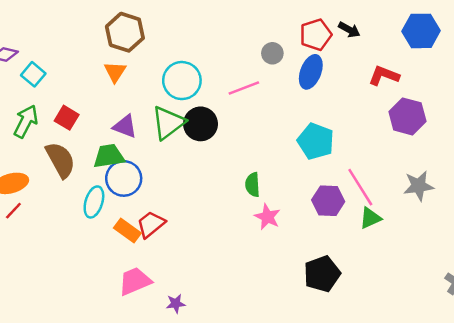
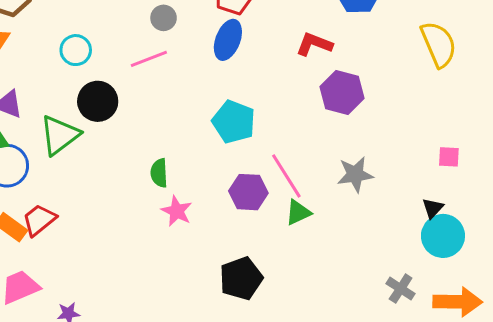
gray circle: (272, 53) -> (164, 18), moved
cyan circle: (182, 81) -> (76, 50), size x0.7
green triangle: (168, 123) -> (60, 135), moved

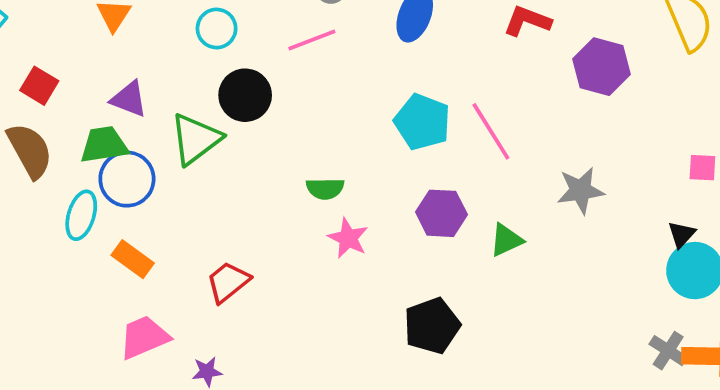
purple hexagon: (342, 93) -> (601, 67), moved
green semicircle: (159, 173) -> (325, 189), turned -88
pink line: (286, 176) -> (491, 131), moved
red trapezoid: (39, 220) -> (228, 282), moved
gray cross: (401, 289) -> (668, 351), moved

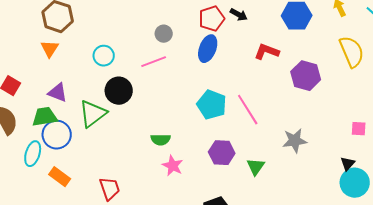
green triangle: (506, 240) -> (256, 167), turned -30
red trapezoid: (228, 282) -> (110, 189), turned 110

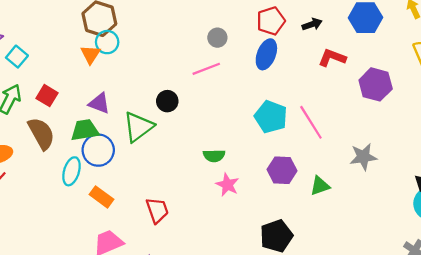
black arrow: (239, 15) -> (312, 24), moved, turned -48
cyan circle: (104, 56) -> (107, 42), moved
black circle: (119, 91) -> (167, 101), size x0.7
green triangle: (256, 167) -> (320, 186), turned 36

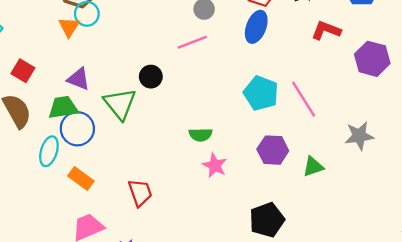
green triangle: (138, 127) -> (120, 104), turned -32

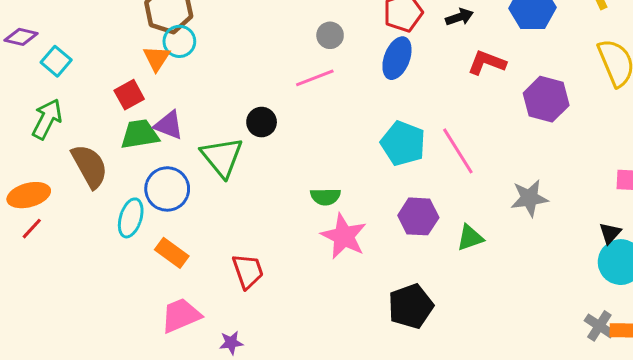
red square: (23, 71) -> (129, 95), moved, turned 30
green trapezoid: (63, 107) -> (140, 134), moved
pink star: (215, 165) -> (344, 236), size x1.4

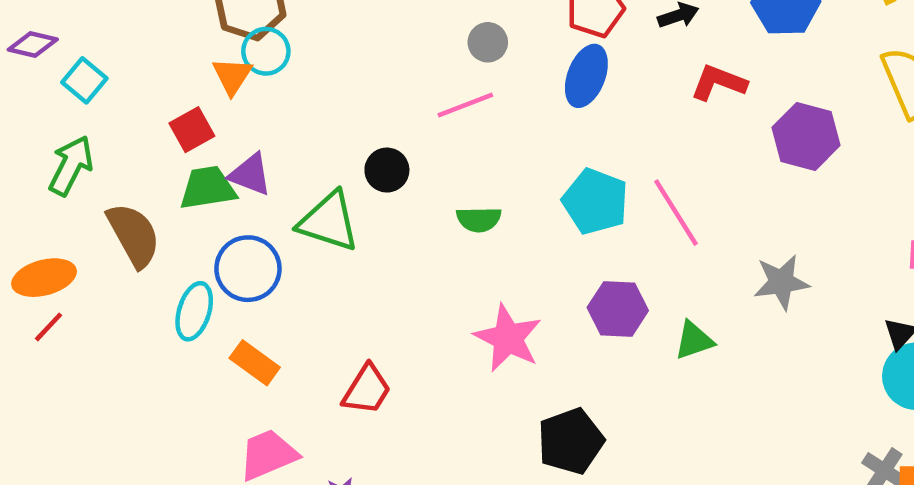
green triangle: (222, 157) -> (329, 222), turned -33
green semicircle: (325, 197) -> (479, 219), moved
red trapezoid: (248, 271) -> (367, 390), turned 51
black pentagon: (411, 306) -> (571, 441), moved

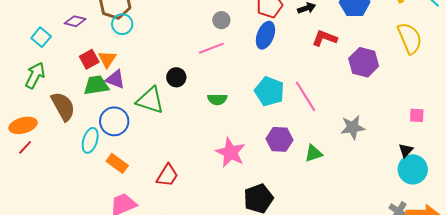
purple diamond: (33, 45) -> (75, 21), moved
orange triangle: (232, 76) -> (107, 59), moved

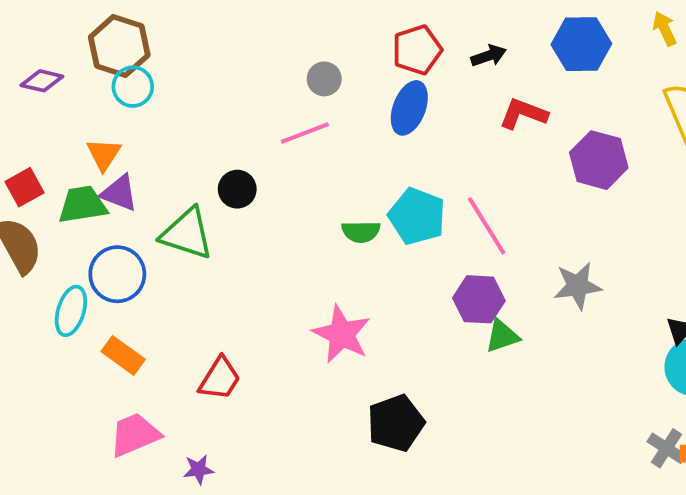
red square: (89, 59) -> (25, 187), moved
green semicircle: (217, 99) -> (361, 232), moved
purple hexagon: (280, 139) -> (479, 299), moved

